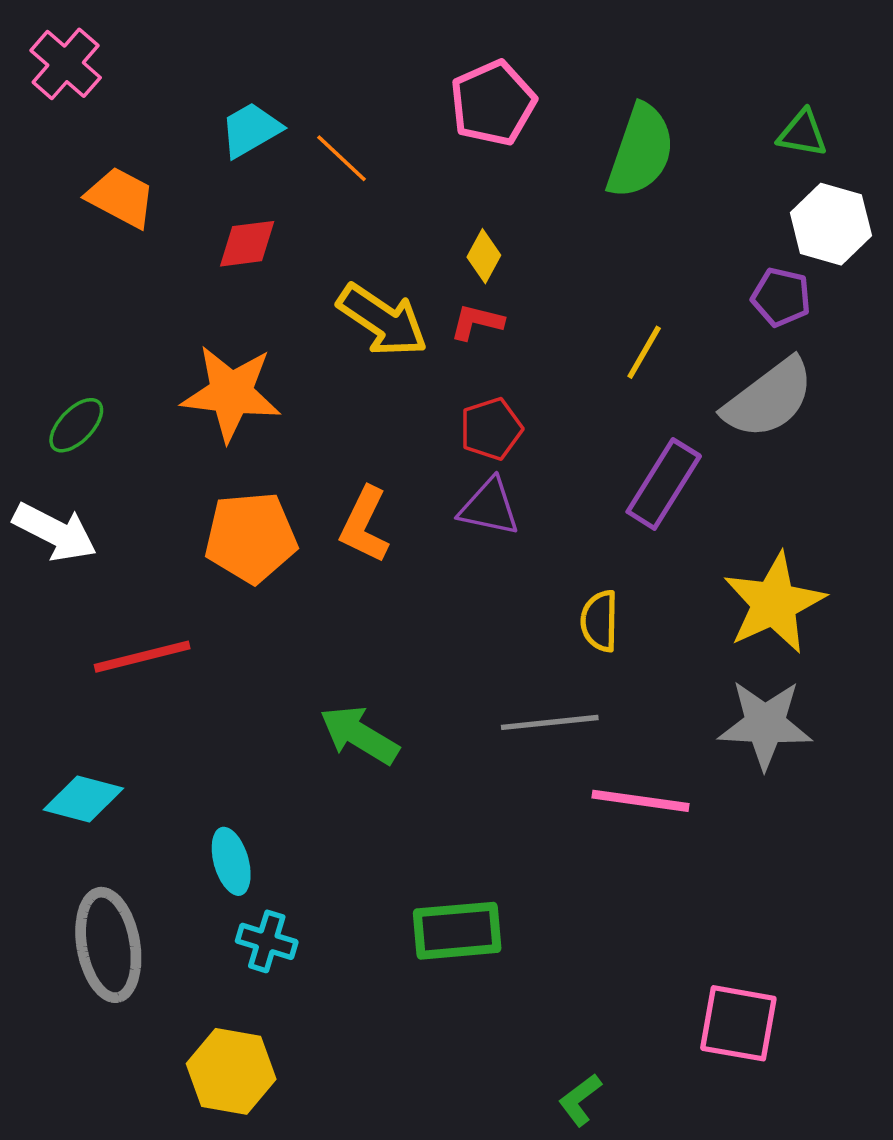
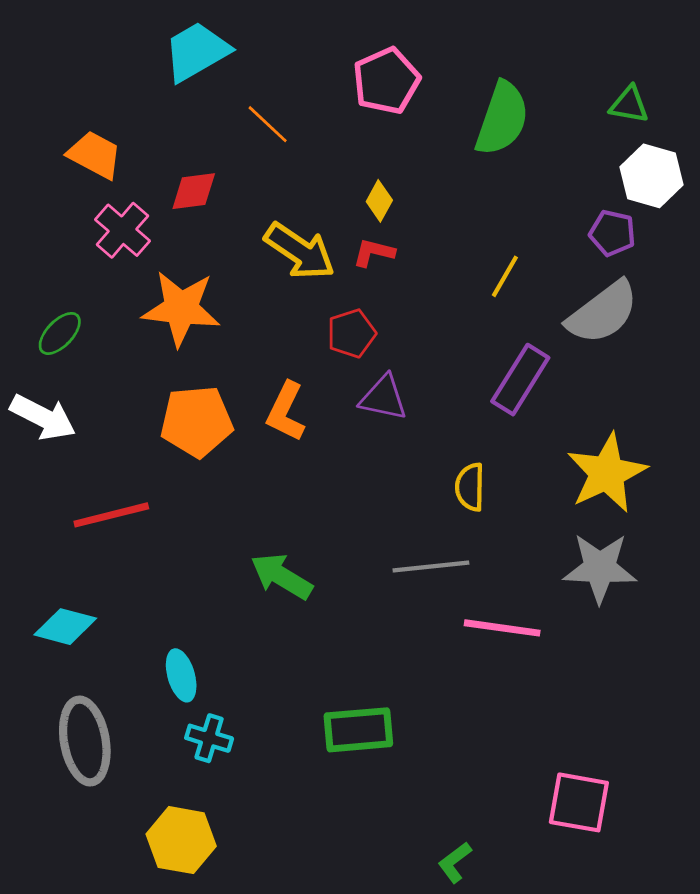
pink cross: (66, 64) -> (123, 230), moved
cyan trapezoid: (251, 130) -> (196, 52), moved, size x1.4
red pentagon: (491, 429) -> (351, 333), moved

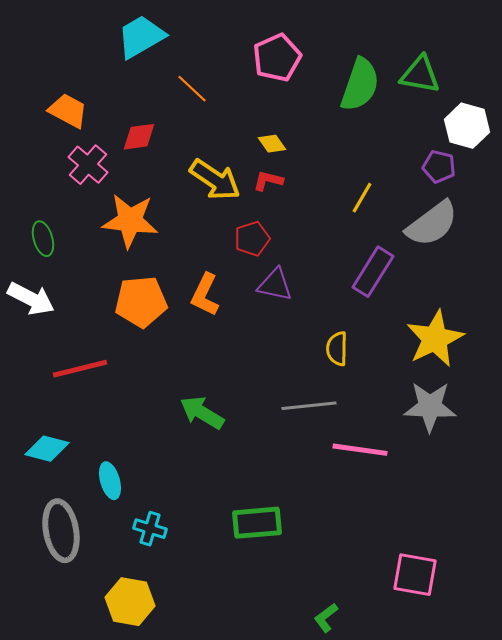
green triangle: (629, 105) -> (420, 75), moved, size x1.4
yellow diamond: (379, 201) -> (272, 144), turned -64
green ellipse: (60, 333) -> (43, 239), turned -60
cyan ellipse: (181, 675) -> (110, 481), moved

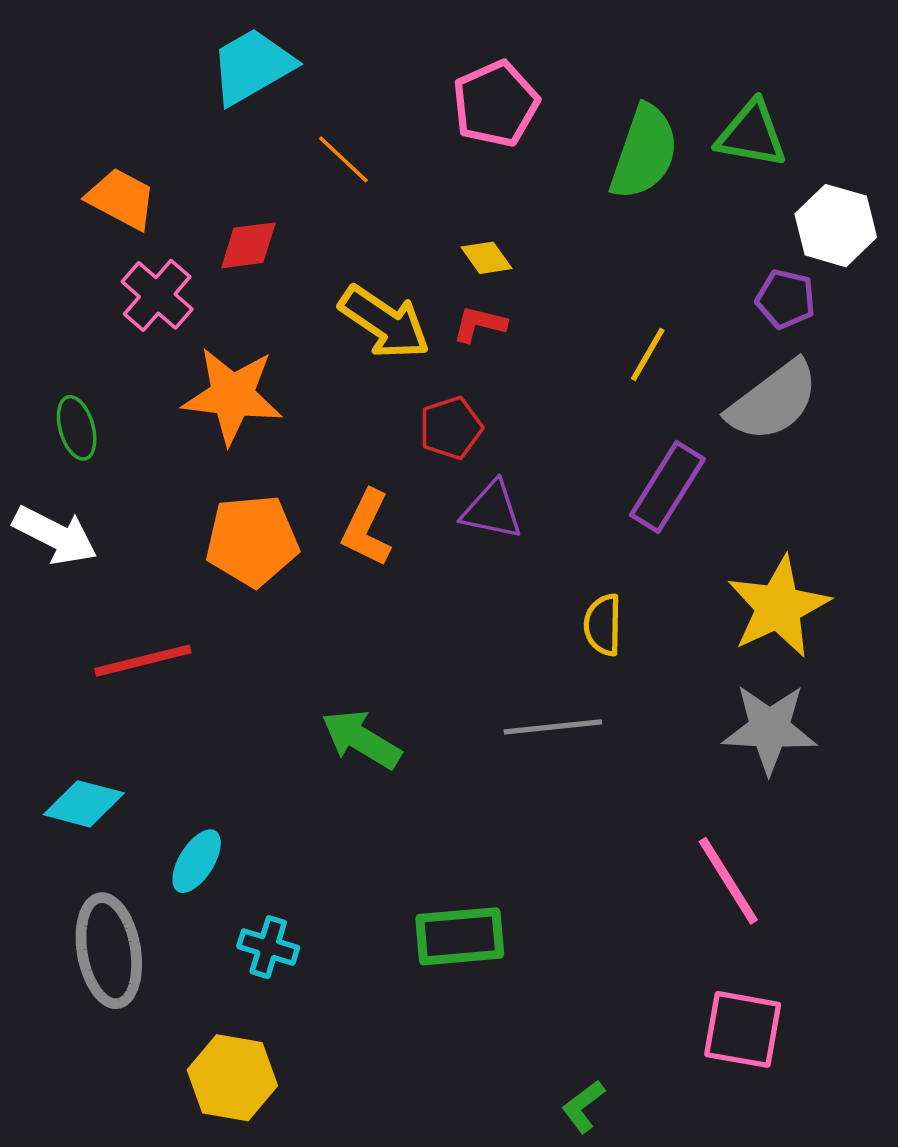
pink line: (360, 450) -> (728, 881), moved, turned 50
cyan ellipse: (110, 481) -> (197, 861), turned 48

